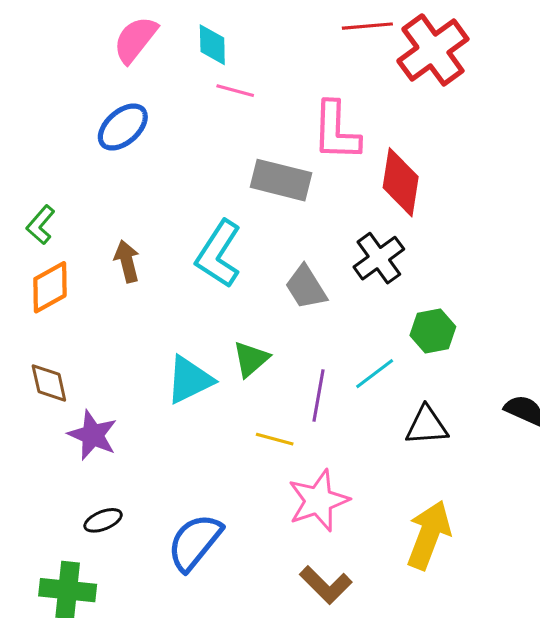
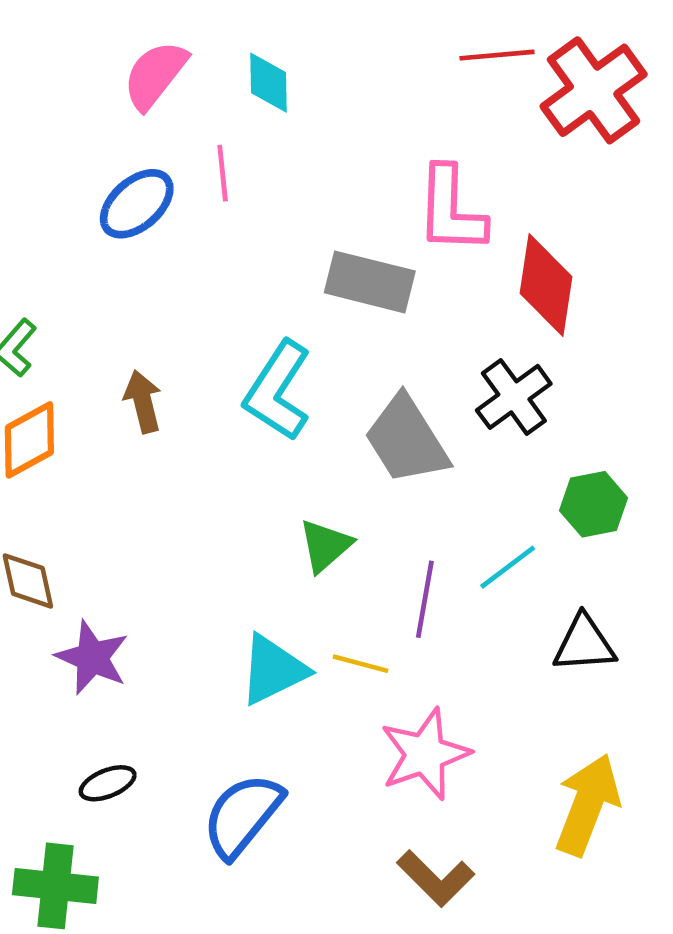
pink line: (235, 91) -> (223, 173), moved, turned 69
gray trapezoid: (306, 287) -> (407, 440), size x1.4
cyan triangle: (189, 380) -> (273, 670), moved

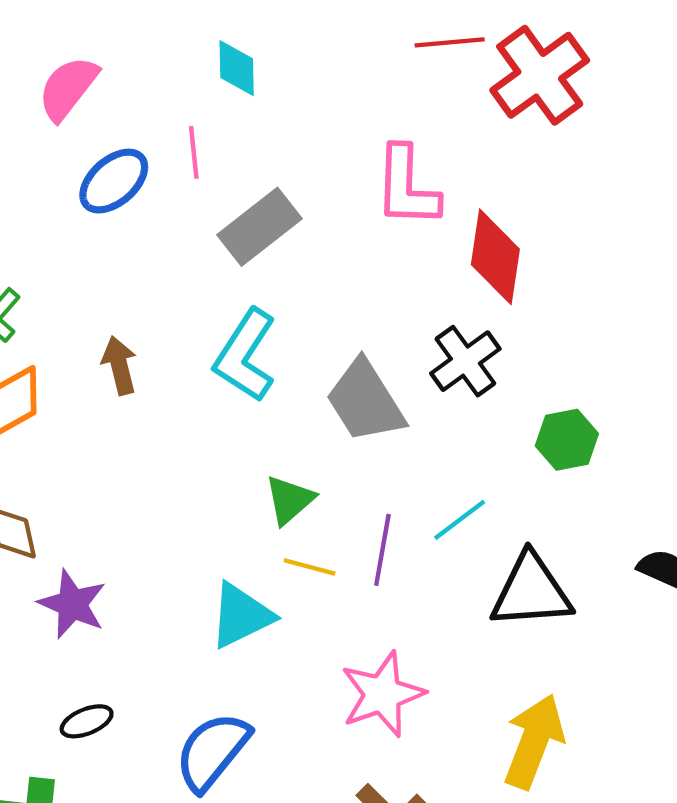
pink semicircle: (155, 75) -> (68, 88), moved
gray rectangle: (370, 282) -> (260, 227), moved, turned -52
green hexagon: (594, 504) -> (567, 440), moved
black triangle: (584, 644) -> (531, 591), size x1.4
yellow line: (361, 664) -> (310, 567), moved

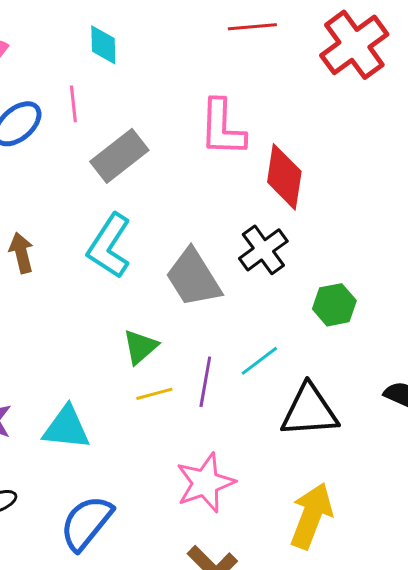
red cross: (540, 75) -> (354, 45), moved
yellow line: (310, 567) -> (154, 394), turned -30
cyan triangle: (241, 616) -> (66, 428), moved, turned 32

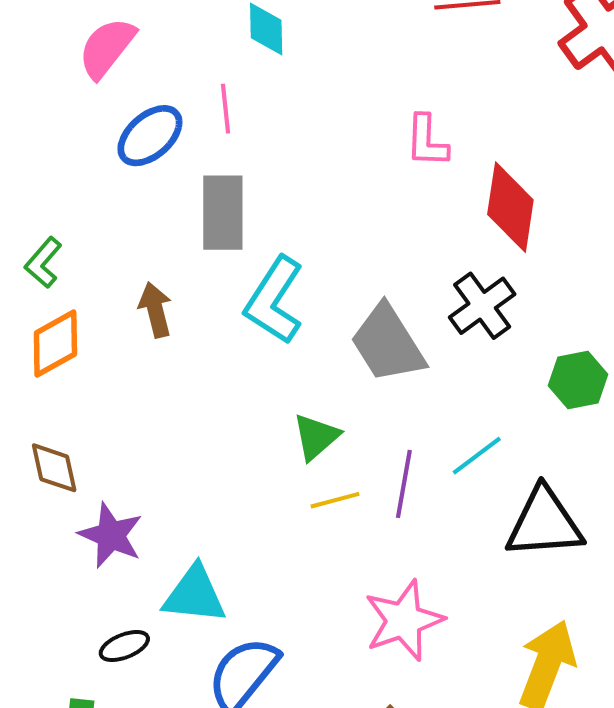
pink L-shape: (222, 128) -> (427, 141), size x0.7
gray rectangle: (119, 156) -> (223, 213), moved, turned -52
cyan triangle: (66, 428) -> (195, 595), moved

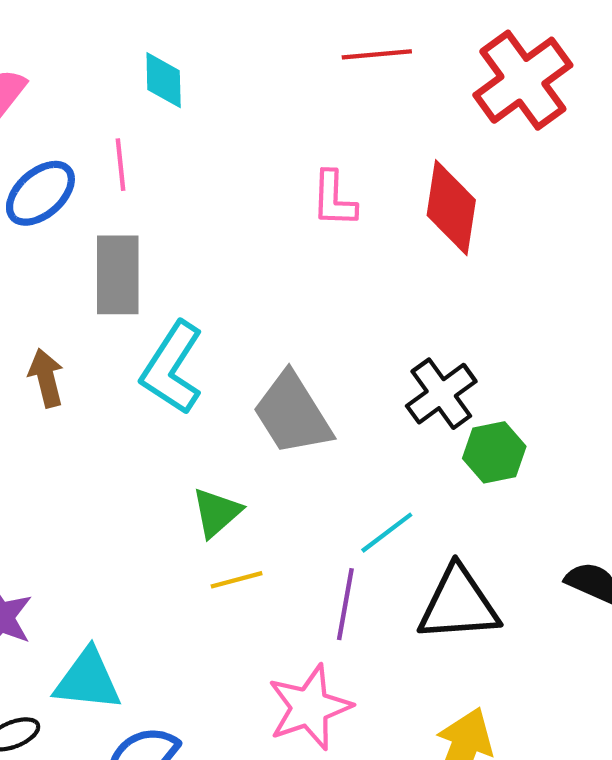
red diamond: (510, 207) -> (451, 208), moved
black cross: (482, 306) -> (441, 394), moved
purple line: (404, 484) -> (345, 604), moved

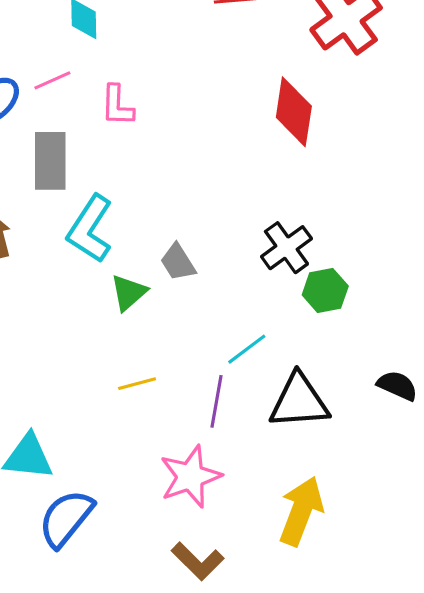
pink line: (121, 165) -> (52, 80), turned 72
pink L-shape: (334, 199) -> (117, 106), moved
gray trapezoid: (292, 414) -> (178, 262), size x0.6
green triangle: (217, 513) -> (129, 293), moved

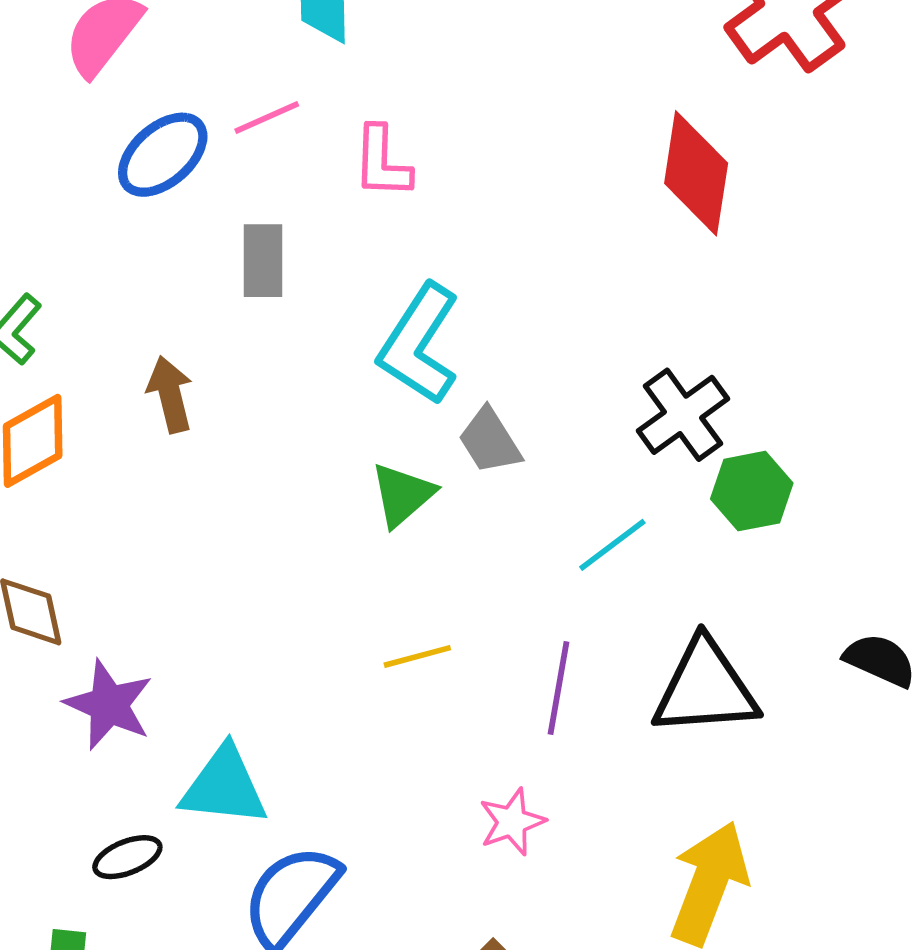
gray rectangle: (50, 161) -> (263, 261), size x0.7
cyan L-shape: (90, 229) -> (419, 344), moved
cyan line: (247, 349) -> (612, 545), moved
pink star: (190, 477) -> (512, 822), size x0.6

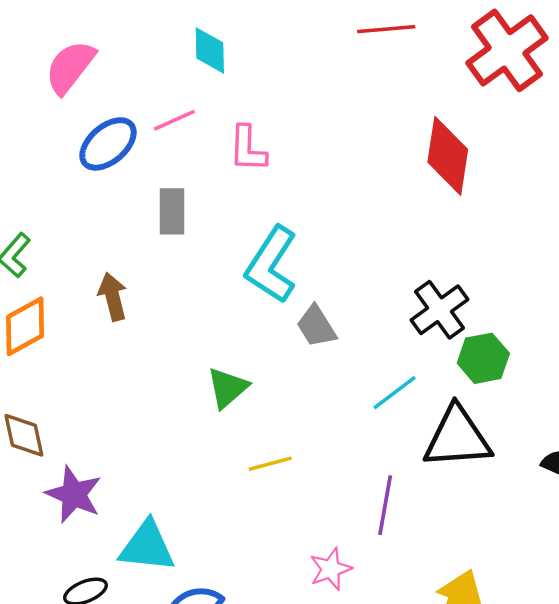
green triangle: (402, 495) -> (228, 388), moved
purple line: (559, 688) -> (385, 505), moved
black triangle: (705, 688) -> (457, 438), moved

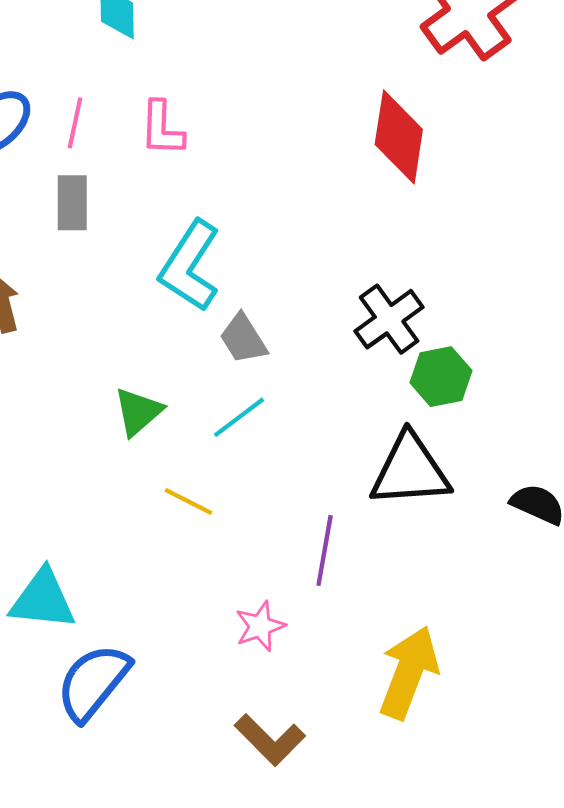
pink line: (174, 120) -> (75, 123), moved, turned -54
cyan line: (395, 393) -> (239, 417), moved
yellow line: (270, 464) -> (189, 501), turned 42

